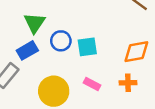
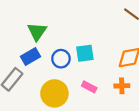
blue circle: (61, 41) -> (61, 59), moved

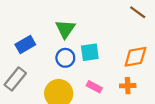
green triangle: (37, 31) -> (65, 29), moved
blue rectangle: (31, 56) -> (25, 44), moved

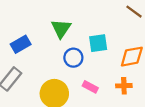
cyan square: (90, 52) -> (98, 43), moved
blue circle: (65, 58) -> (73, 58), moved

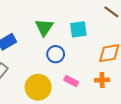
cyan square: (98, 43) -> (78, 29), moved

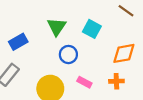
cyan square: (78, 29) -> (92, 29), turned 36

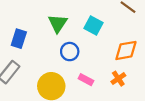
blue rectangle: (18, 42) -> (19, 39), turned -42
orange cross: (116, 81) -> (118, 79), turned -32

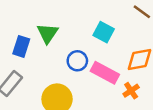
green triangle: (58, 23) -> (47, 33), moved
pink rectangle: (86, 80) -> (105, 73), moved, size x1.6

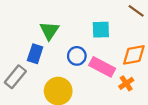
cyan square: (104, 32) -> (101, 30), turned -30
blue rectangle: (21, 46) -> (35, 54), moved

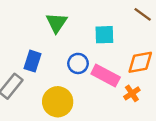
green triangle: (49, 31) -> (56, 23), moved

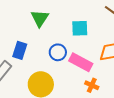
orange cross: (132, 93) -> (92, 85), moved, turned -32

